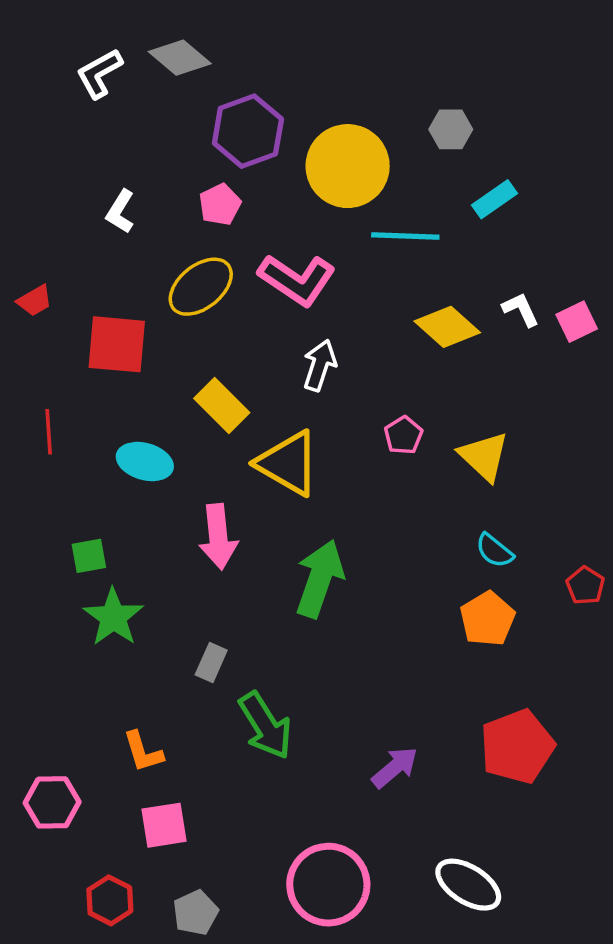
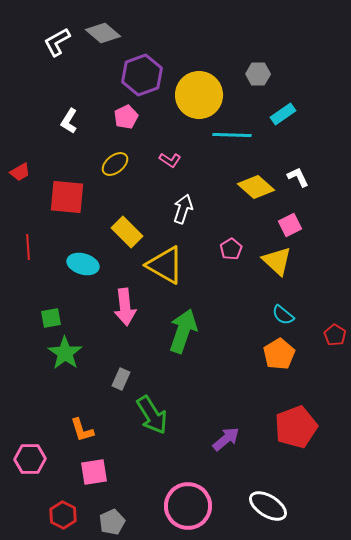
pink L-shape: (297, 280) -> (170, 160), size x0.5
yellow ellipse: (201, 287) -> (115, 164), size x0.7
pink square: (577, 322) -> (290, 225), moved

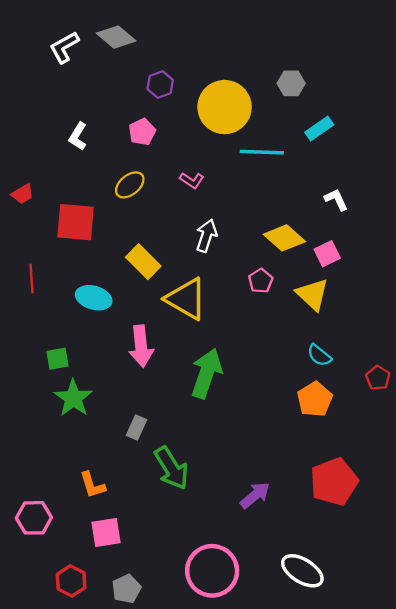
purple hexagon: (142, 75) -> (160, 84), size x0.6
yellow diamond: (256, 187) -> (284, 238), moved

